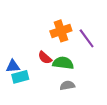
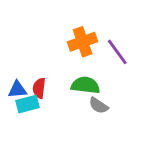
red semicircle: (45, 58) -> (39, 88), moved, turned 56
gray semicircle: (67, 85) -> (98, 105), moved, turned -136

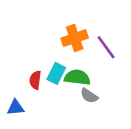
blue triangle: (17, 90) -> (16, 108), moved
cyan rectangle: (28, 104) -> (56, 73), moved, turned -48

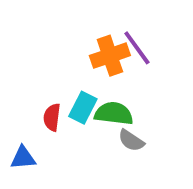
purple line: (106, 47) -> (137, 48), moved

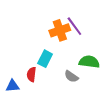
green semicircle: (114, 113) -> (89, 62), moved
red semicircle: (52, 117) -> (31, 74), moved

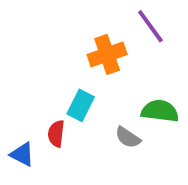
purple line: (74, 26) -> (150, 26), moved
blue triangle: (13, 86) -> (22, 154), turned 32

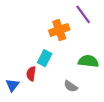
gray semicircle: (128, 137) -> (71, 86), moved
blue triangle: (22, 154) -> (12, 85), turned 40

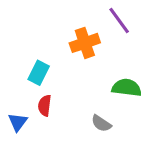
cyan rectangle: (45, 58) -> (39, 73), moved

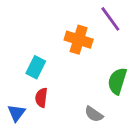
orange cross: (85, 43) -> (79, 40), turned 36
green semicircle: (127, 88) -> (117, 81), turned -80

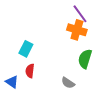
orange cross: (79, 40) -> (77, 30), moved
blue triangle: (16, 113) -> (12, 82), turned -32

